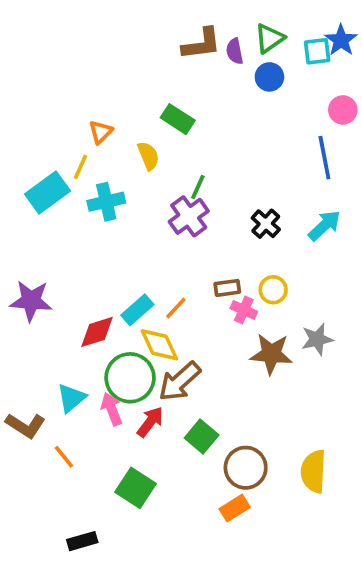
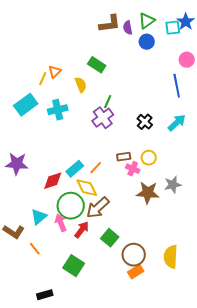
yellow line: (80, 167) -> (43, 79), moved
orange rectangle: (235, 508) -> (136, 272), moved

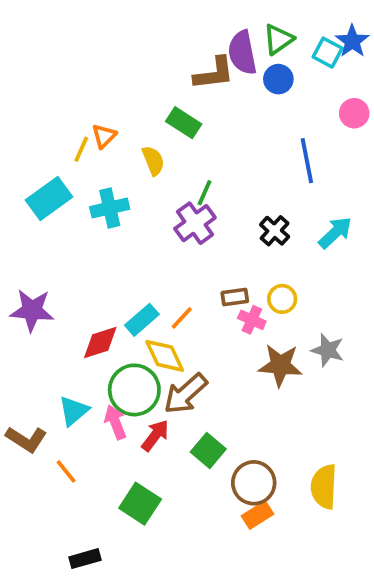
brown L-shape: (110, 24) -> (214, 73), moved
purple semicircle: (128, 28) -> (242, 53), size x1.6
cyan square: (173, 28) -> (328, 53), turned 35
blue line: (177, 86) -> (307, 161), moved
gray star: (173, 185) -> (328, 350), turned 30

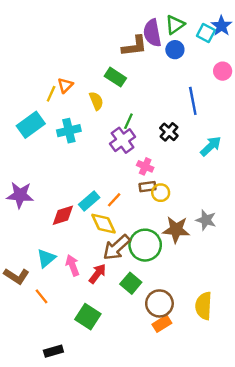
black cross: (275, 231) -> (169, 132), moved
yellow circle: (282, 299) -> (161, 193), moved
pink cross: (252, 320) -> (145, 166), moved
green circle: (134, 390) -> (145, 245), moved

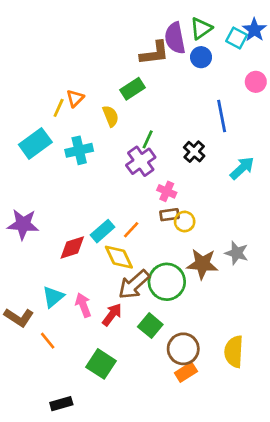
green rectangle: (115, 77) -> (133, 89), turned -66

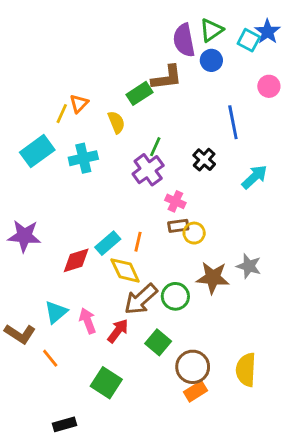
brown L-shape: (154, 53) -> (167, 78), moved
orange line: (131, 230) -> (138, 242), turned -30
green circle: (167, 282) -> (175, 296), size x0.7

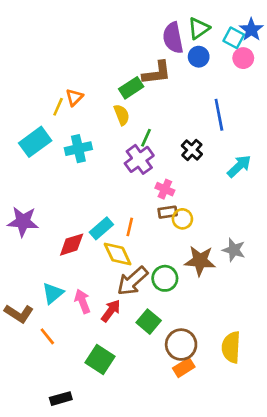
pink circle: (269, 86) -> (243, 58), moved
yellow semicircle: (116, 122) -> (122, 115), moved

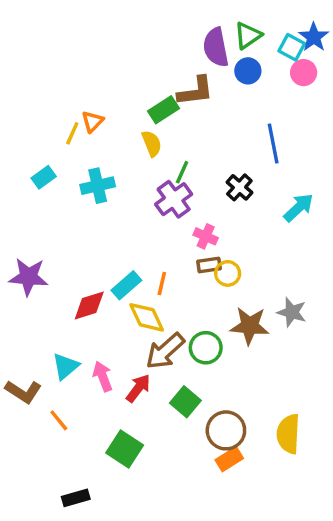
cyan rectangle: (35, 142) -> (44, 177), size x0.6

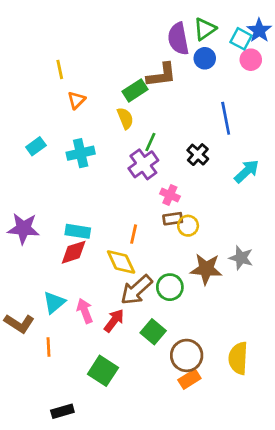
yellow line: (72, 133) -> (60, 69), moved, turned -36
cyan rectangle: (126, 285) -> (78, 231), moved, turned 50
orange line: (59, 420) -> (49, 347), turned 36

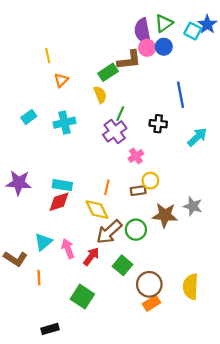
pink circle: (251, 60) -> (147, 48), moved
black cross: (198, 155) -> (158, 124), turned -36
pink cross: (170, 195) -> (136, 156), turned 32
brown rectangle: (173, 219) -> (138, 191), moved

